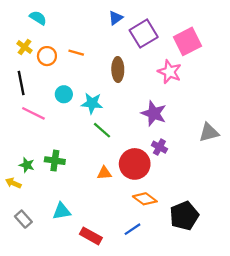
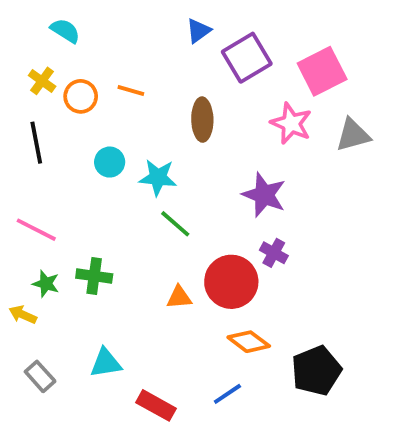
pink line: (33, 113) -> (36, 230), moved
gray triangle: (209, 132) -> (353, 135), moved

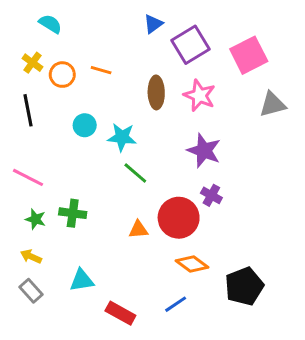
pink star: (291, 123) -> (199, 95), moved
yellow arrow: (23, 315) -> (31, 256), moved

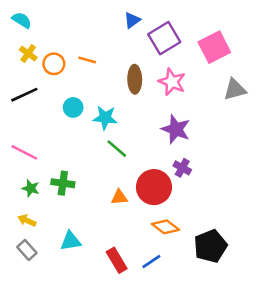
cyan semicircle: (50, 24) -> (22, 20), moved
black line: (28, 110) -> (24, 95), turned 76
red rectangle: (120, 313) -> (117, 260), moved, turned 30

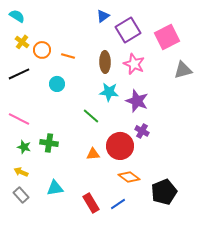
orange line: (87, 60) -> (68, 56), moved
cyan star: (105, 118) -> (109, 92), moved

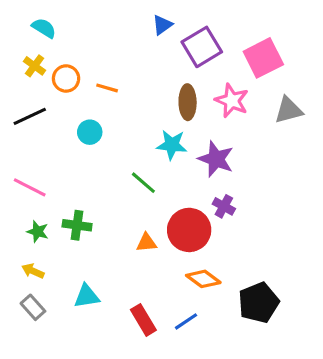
cyan semicircle: (17, 16) -> (44, 28), moved
brown ellipse: (105, 62) -> (188, 102), moved
pink star: (134, 64) -> (232, 101), moved

